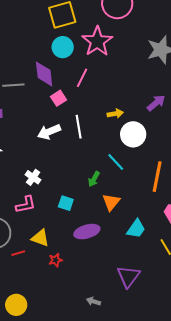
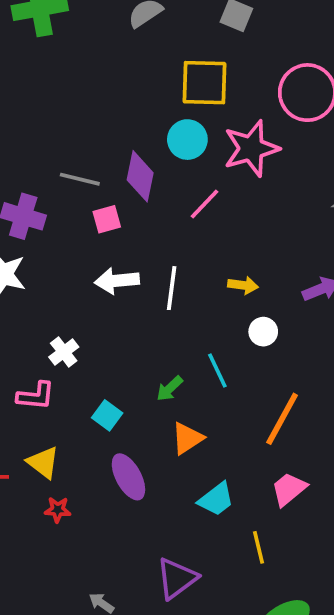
pink square: (59, 98) -> (107, 219), moved
white circle: (133, 134) -> (263, 332), size x0.6
purple ellipse: (87, 232) -> (128, 477), turned 60

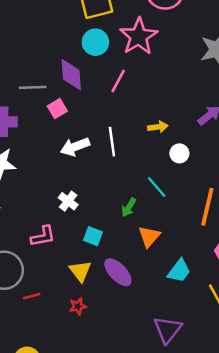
white cross: (64, 352) -> (68, 201), moved
yellow triangle: (43, 462) -> (80, 271), moved, turned 30

